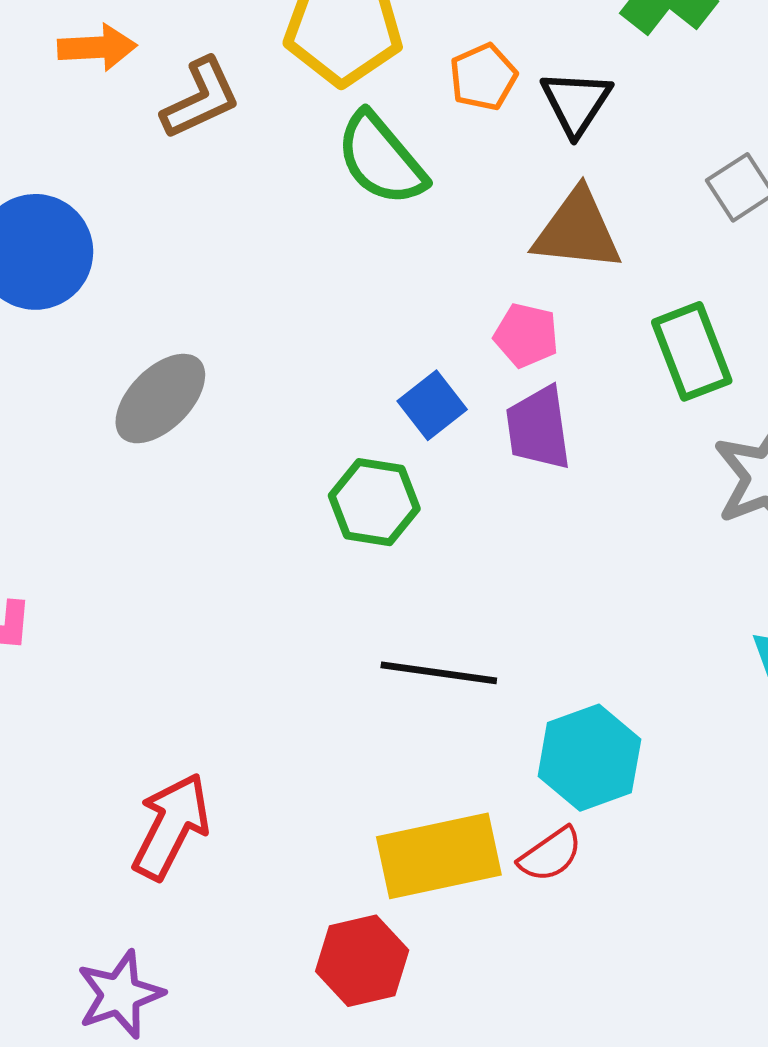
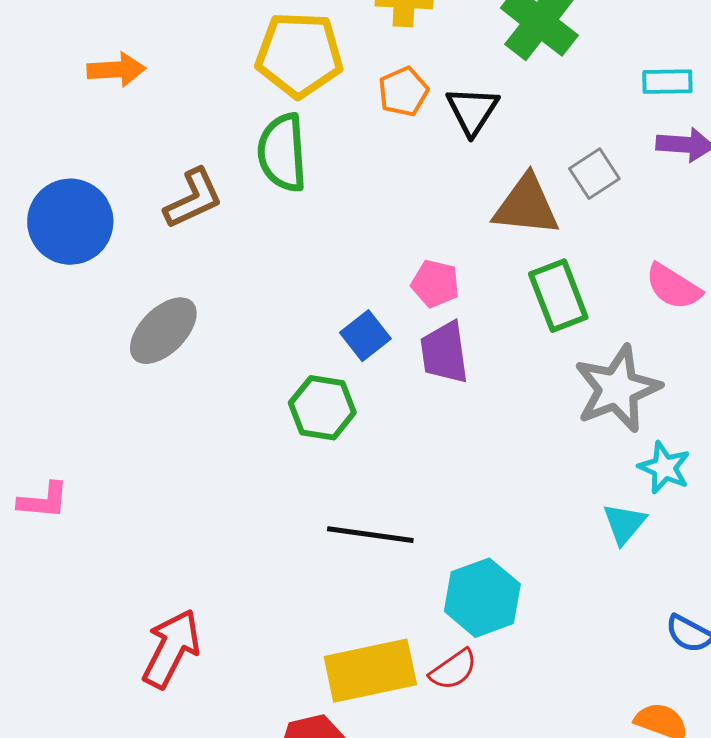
brown L-shape: (201, 99) -> (193, 199), moved
green semicircle: (381, 159) -> (282, 153), moved, turned 36
brown triangle: (577, 230) -> (526, 206), moved

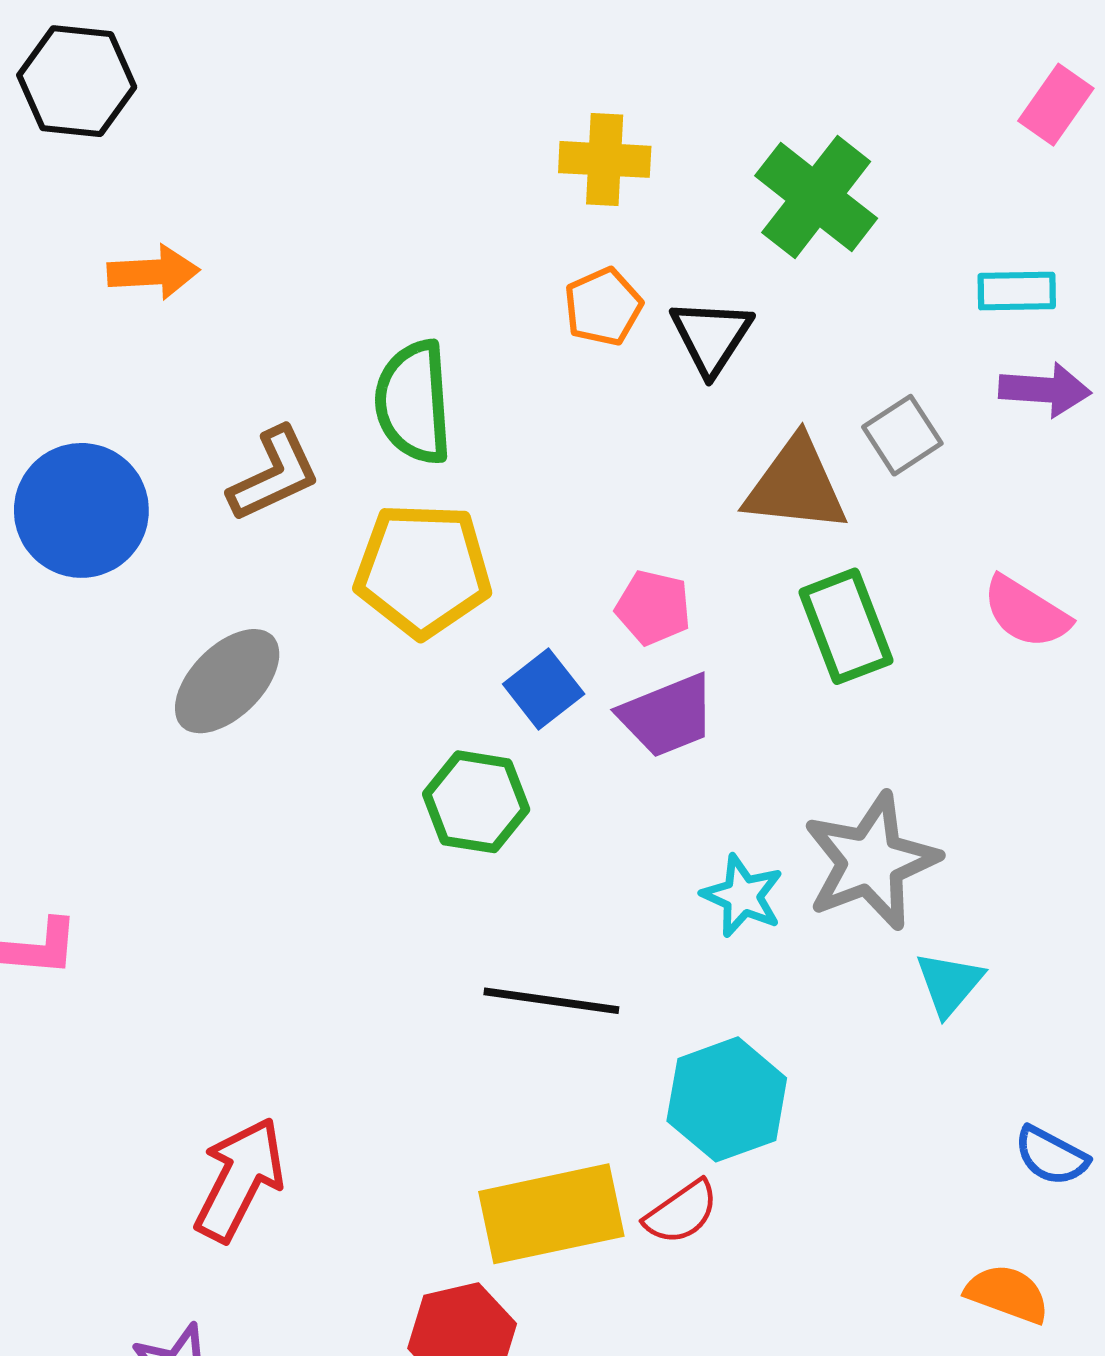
yellow pentagon: (299, 55) -> (423, 570), moved
purple trapezoid: (444, 353) -> (667, 716), turned -104
gray star: (617, 389) -> (871, 861), moved
cyan star: (664, 468) -> (743, 896), moved

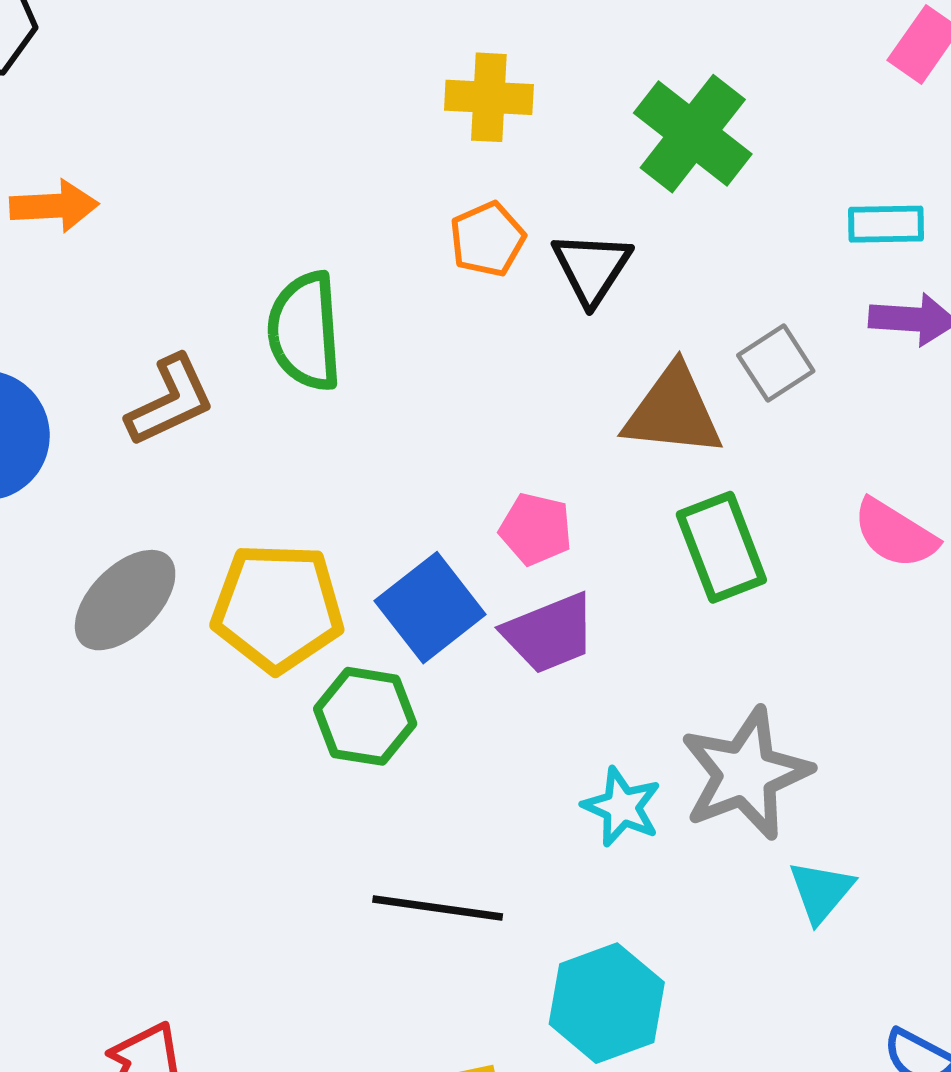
yellow pentagon: (423, 570) -> (278, 608), moved
blue square: (544, 689) -> (430, 608), size x1.4

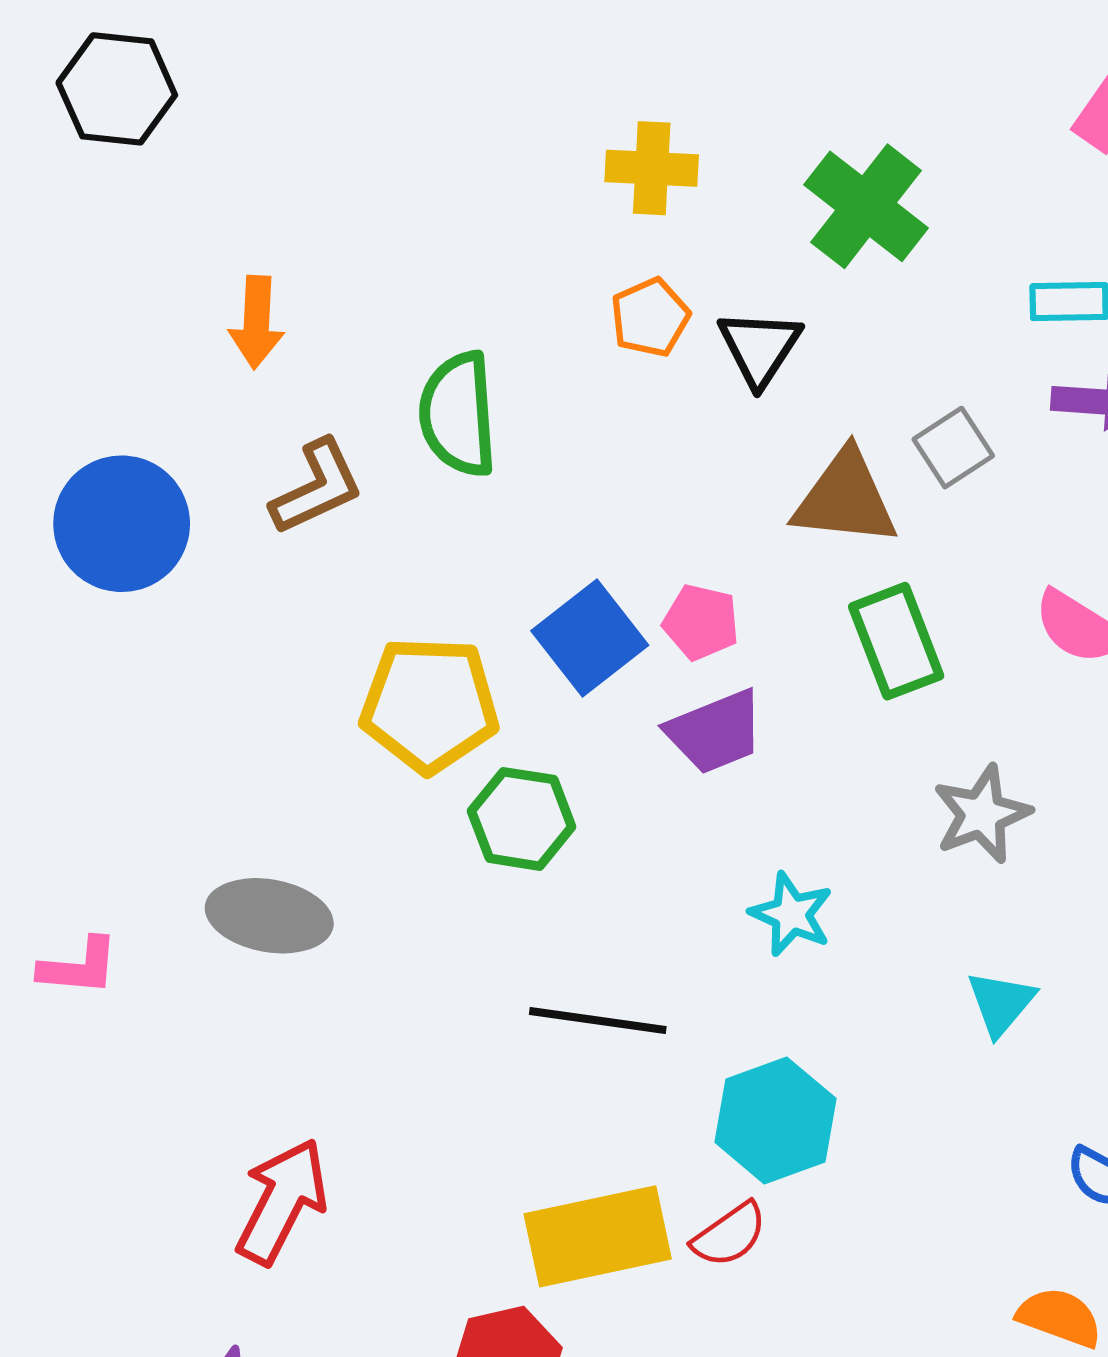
orange arrow: (54, 206) -> (256, 322), moved, turned 96
gray ellipse: (125, 600) -> (269, 916), moved, turned 55
blue square: (430, 608) -> (590, 638), moved
gray star: (746, 774) -> (982, 814), moved, size x0.7

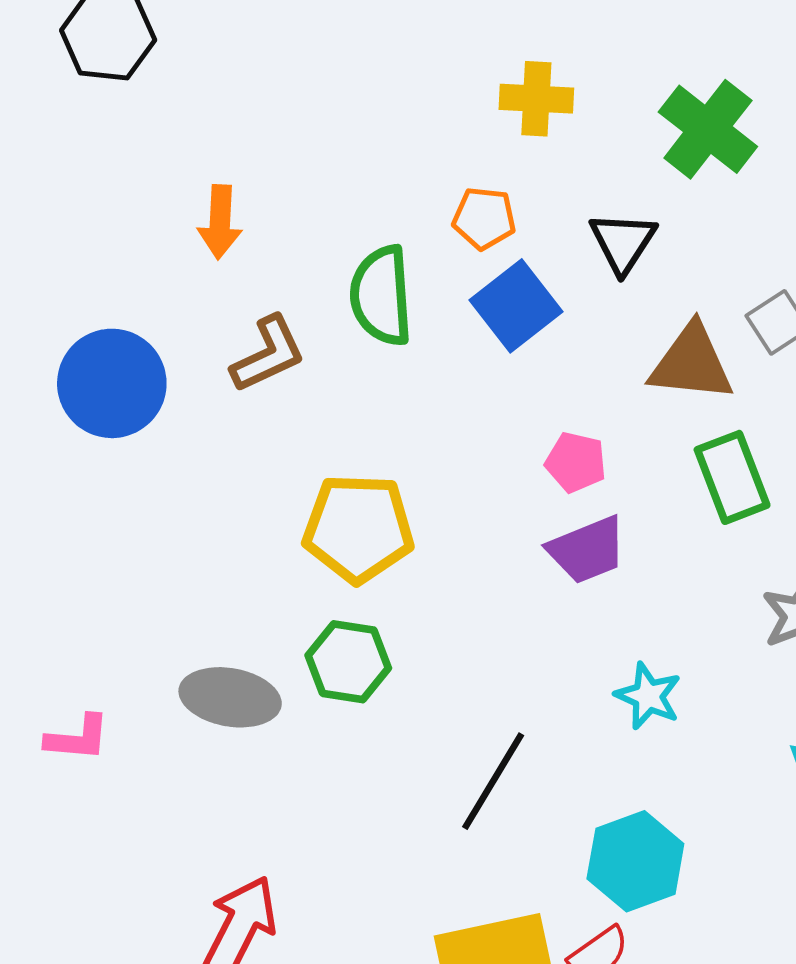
orange pentagon: (650, 317) -> (484, 218), moved, turned 30
blue square: (590, 638) -> (516, 306), moved
green hexagon: (522, 819) -> (348, 662), moved
black line: (598, 1021) -> (493, 781), turned -67

